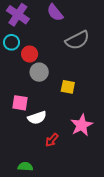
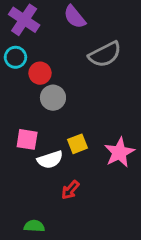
yellow square: (68, 87) -> (77, 144), moved, turned -32
pink star: (82, 125) -> (119, 152), moved

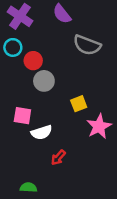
gray semicircle: (105, 54) -> (87, 45), turned 48
yellow square: (77, 144) -> (79, 104), moved

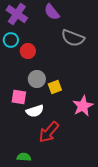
gray circle: (44, 81) -> (37, 79), moved
yellow square: (79, 104) -> (55, 87), moved
red arrow: (58, 158) -> (49, 132), size x1.6

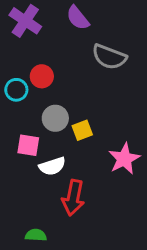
cyan circle: (11, 40) -> (16, 90), moved
red arrow: (49, 132) -> (73, 198), turned -30

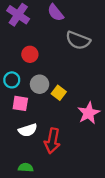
cyan circle: (16, 90) -> (12, 80), moved
yellow square: (82, 130) -> (59, 93), turned -32
white semicircle: (52, 166) -> (28, 130), moved

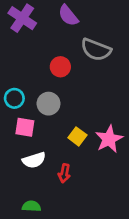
red circle: (30, 54) -> (60, 67), moved
yellow square: (59, 93) -> (77, 136), moved
red arrow: (52, 141) -> (64, 173), size x0.6

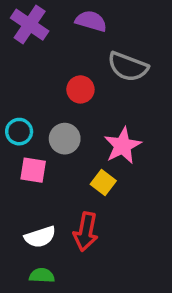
purple semicircle: (68, 15) -> (91, 21), turned 145
pink star: (109, 139) -> (123, 146), moved
white semicircle: (34, 160) -> (40, 237), moved
red arrow: (64, 173) -> (86, 232), size x1.5

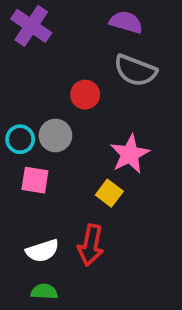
purple semicircle: (91, 21) -> (126, 22), moved
gray circle: (65, 139) -> (55, 135), moved

